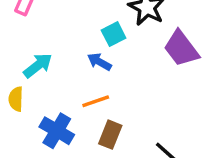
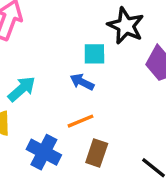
cyan square: (114, 34) -> (94, 54), turned 30

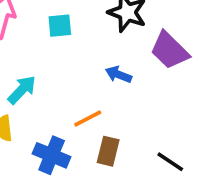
cyan square: (94, 54) -> (60, 26), moved
blue arrow: (82, 82) -> (119, 74), moved

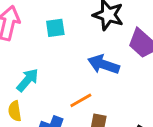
blue arrow: (119, 74) -> (104, 64), size x1.5

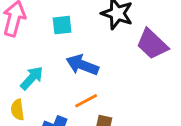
blue arrow: (104, 64) -> (82, 65), moved

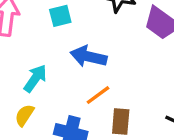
yellow semicircle: (17, 110) -> (24, 115), turned 48

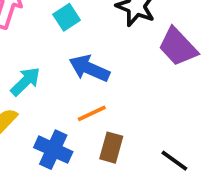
cyan square: (60, 16) -> (67, 17), turned -30

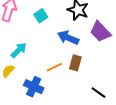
blue arrow: (89, 68) -> (68, 38), moved
brown rectangle: (111, 148) -> (75, 63), moved

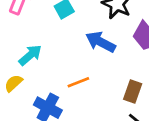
brown rectangle: (75, 63) -> (133, 92), moved

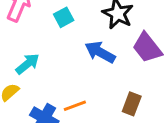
orange line: (78, 82) -> (75, 106), moved

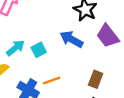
cyan square: (64, 17) -> (39, 50), moved

